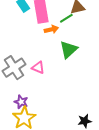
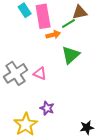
purple star: (21, 102) -> (47, 108), moved

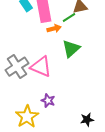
pink triangle: (40, 73) -> (41, 67), size x1.6

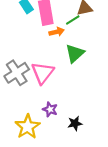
pink triangle: (41, 67) -> (43, 73), turned 45
black star: (87, 120) -> (75, 123), moved

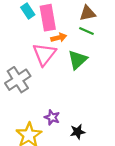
green line: (73, 20) -> (86, 31), moved, turned 56
pink triangle: (43, 73) -> (44, 54), moved

